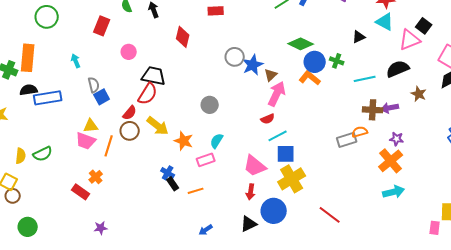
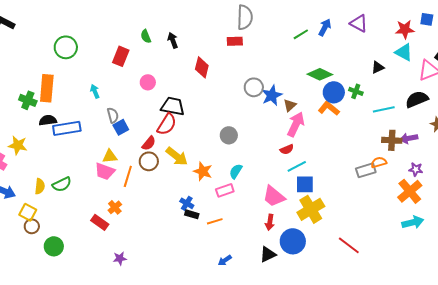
black rectangle: (173, 184) -> (192, 214), turned -40
green circle: (28, 227) -> (54, 246), moved

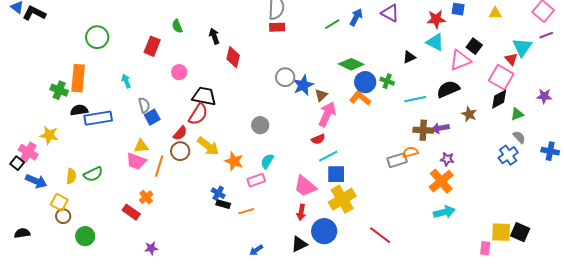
black arrow: (173, 40) -> (214, 36), moved
red rectangle: (235, 41) -> (277, 27), moved

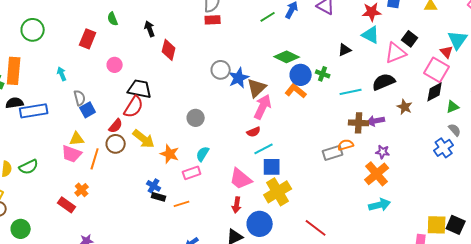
brown triangle: (321, 95) -> (257, 88), size x1.5

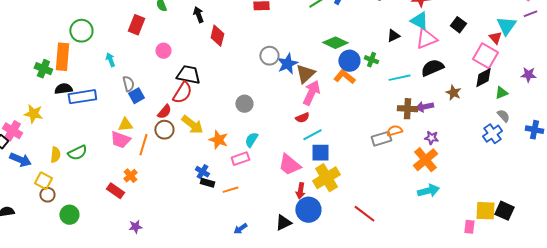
green circle: (33, 30) -> (81, 31), moved
pink triangle: (396, 53) -> (426, 39), moved
red arrow: (237, 205) -> (300, 191), moved

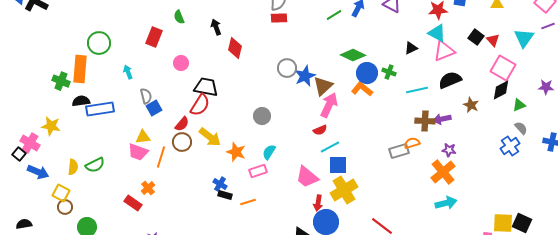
red triangle: (495, 38) -> (493, 40), moved

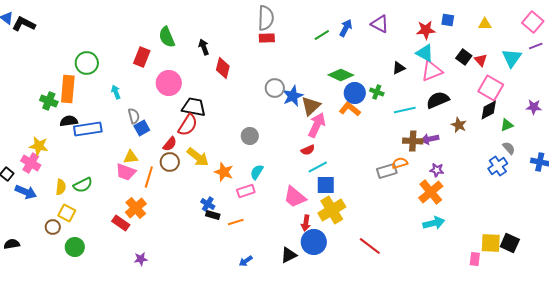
green semicircle: (179, 17) -> (167, 37), size x1.5
pink circle: (181, 63) -> (169, 83), size x1.6
pink cross: (30, 143) -> (31, 163), moved
orange cross: (148, 188) -> (136, 208), size x1.5
yellow square: (61, 193) -> (67, 213), moved

